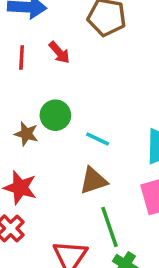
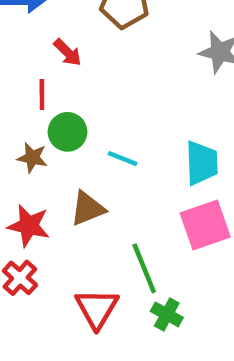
red line: (22, 57) -> (42, 94), moved
brown triangle: (93, 181) -> (88, 209), moved

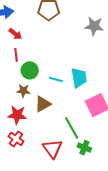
red arrow: (68, 52) -> (15, 34), moved
brown star: (32, 158) -> (23, 91), moved
cyan trapezoid: (202, 163) -> (79, 78), moved

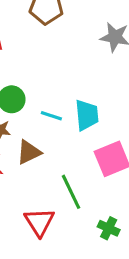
green cross: (84, 148) -> (109, 228), moved

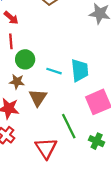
brown triangle: (29, 152) -> (38, 98), turned -30
green cross: (109, 228) -> (97, 141), moved

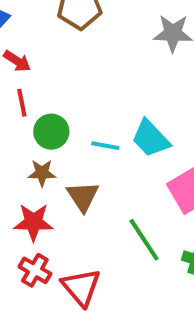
cyan trapezoid: (80, 70) -> (151, 138), turned 150
red triangle: (46, 148) -> (81, 287), moved

